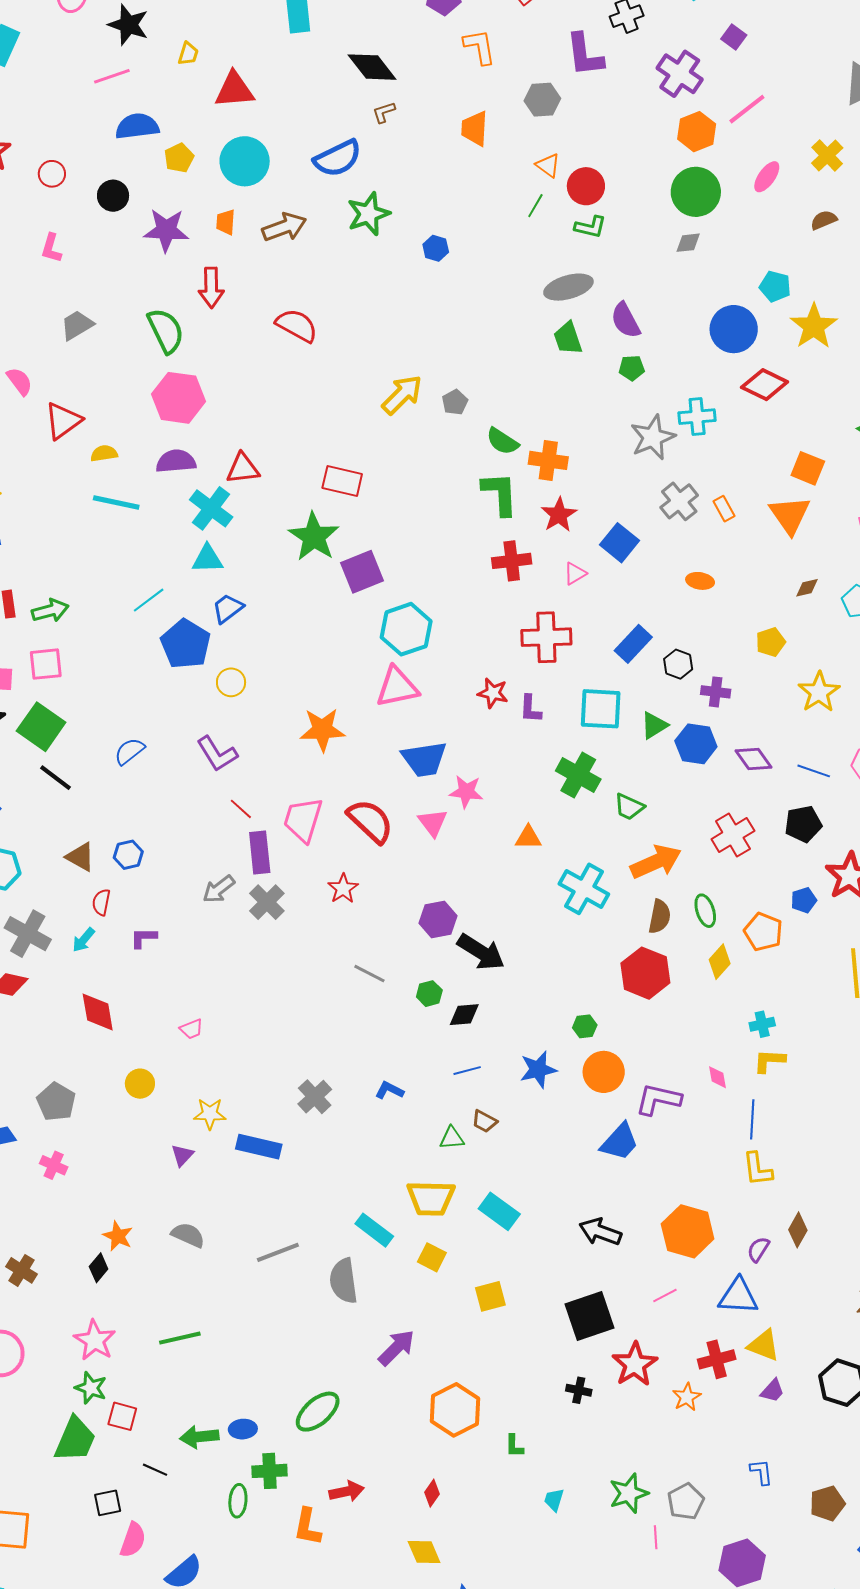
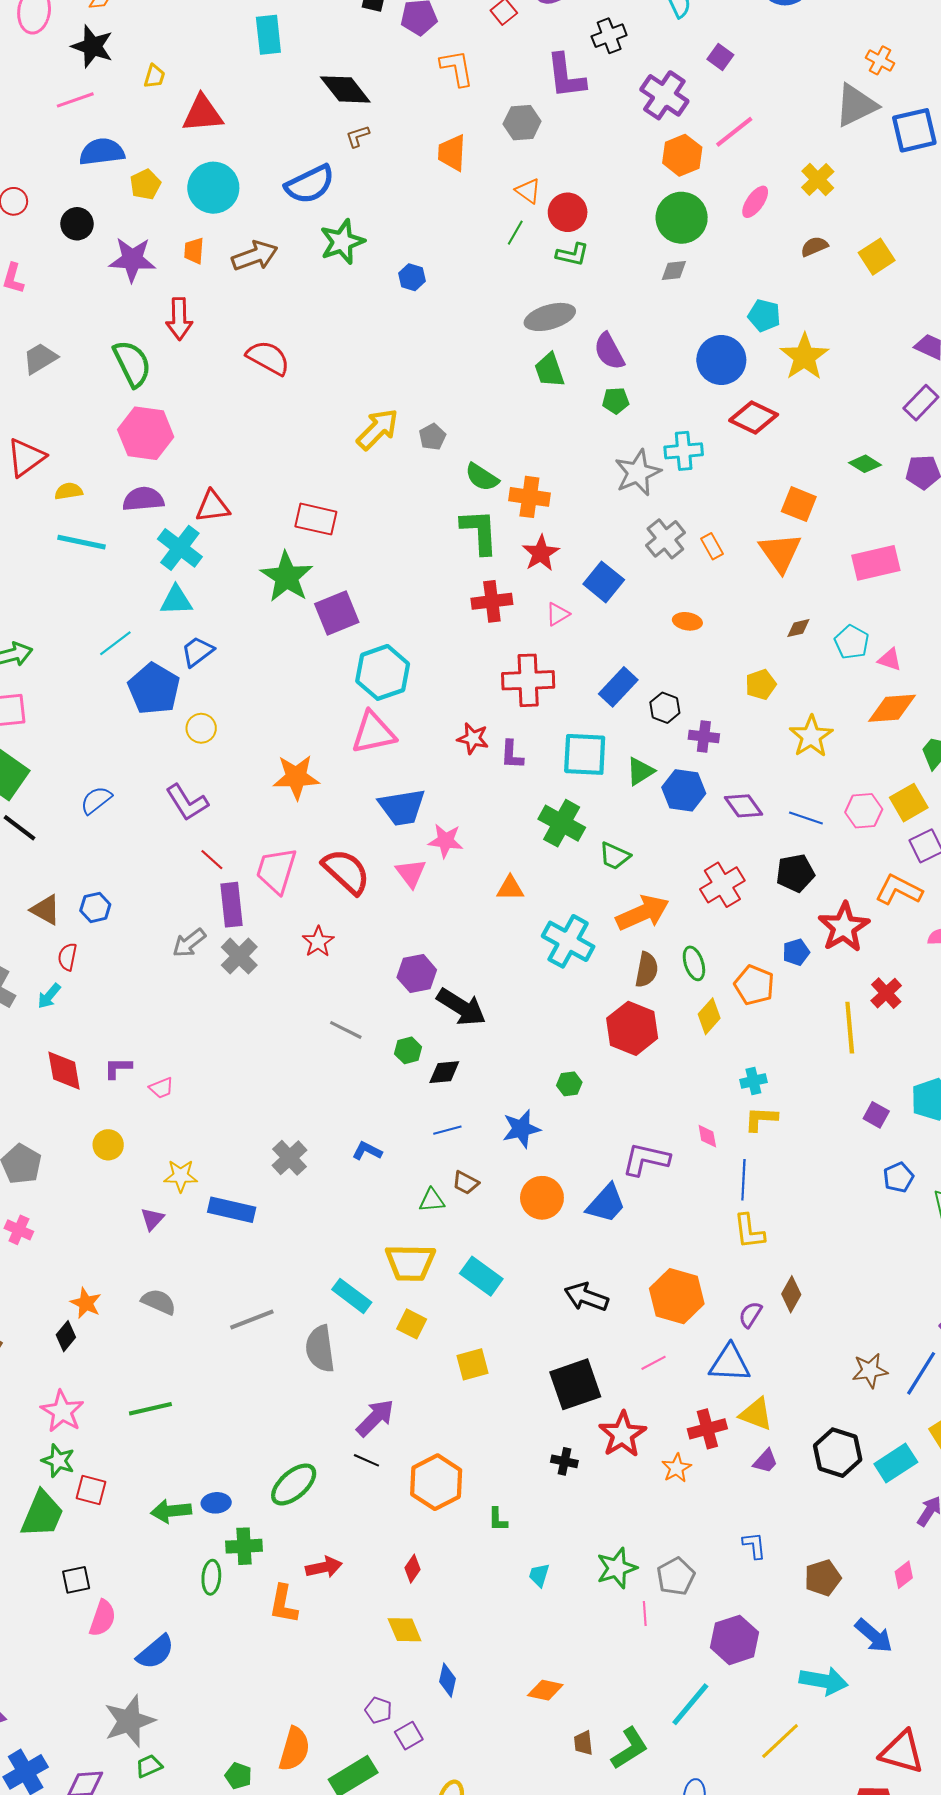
purple L-shape: (144, 938) -> (118, 1068), moved
orange circle: (604, 1072) -> (542, 1198), moved
black line: (155, 1470) -> (366, 1460), moved

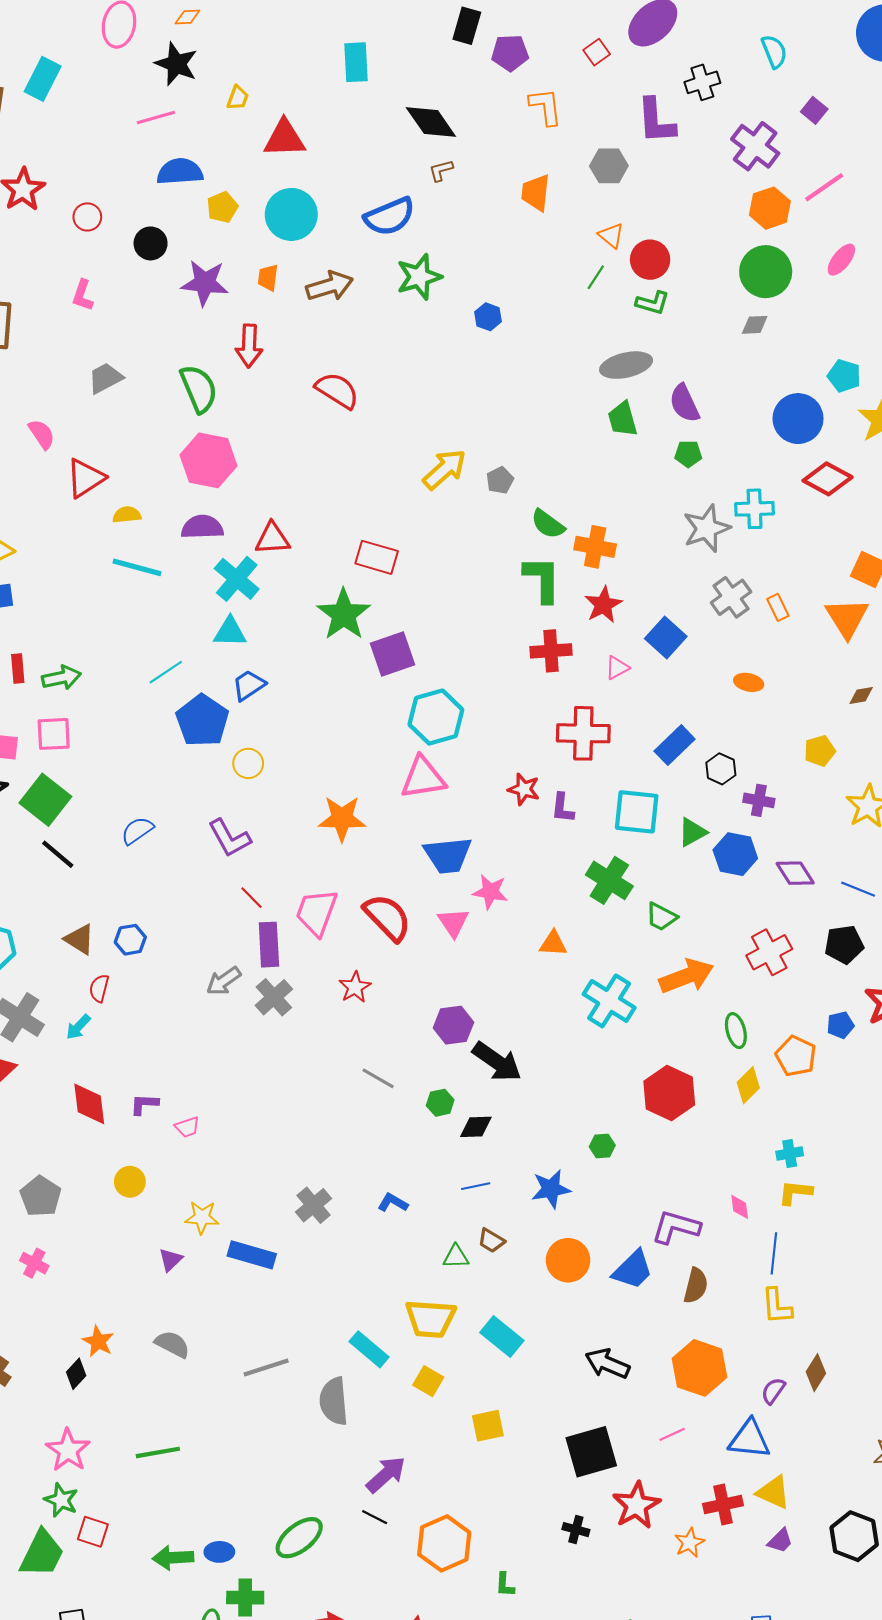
brown semicircle: (647, 970) -> (696, 1286), moved

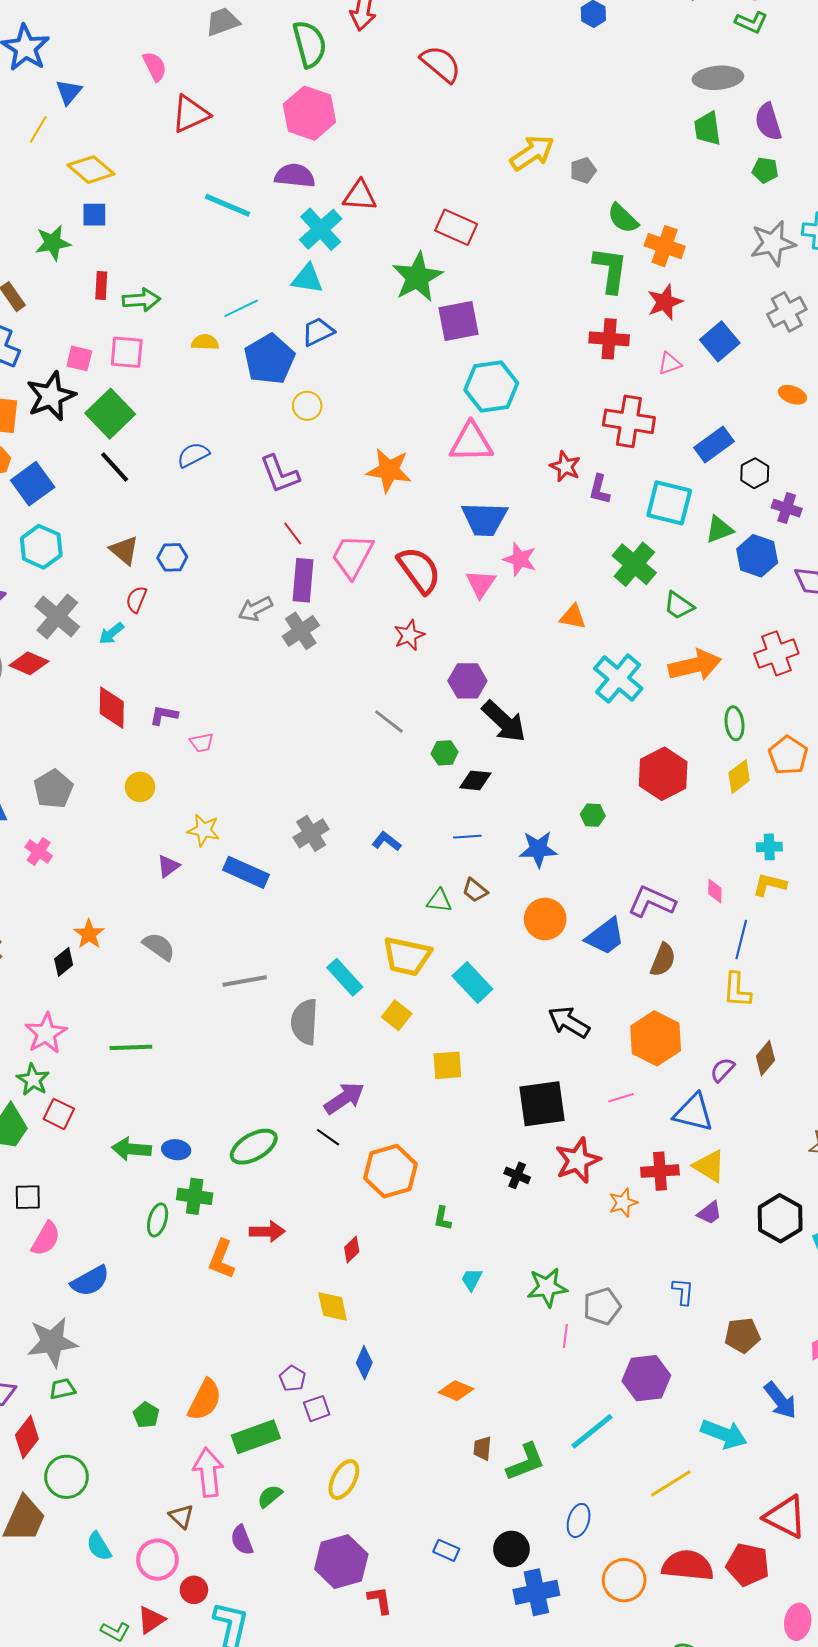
yellow semicircle: (127, 515) -> (205, 342), moved
red star: (355, 987) -> (409, 635), moved

